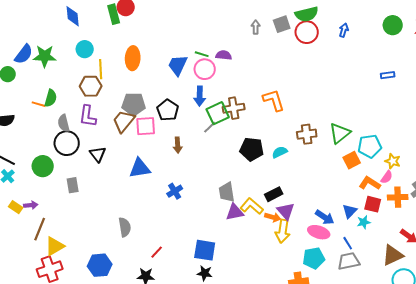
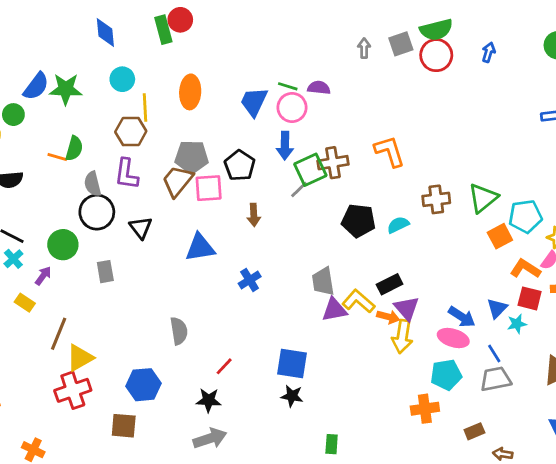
purple arrow: (31, 205) -> (43, 276), moved, turned -48

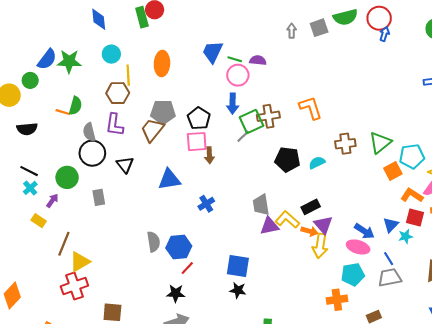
red circle: (436, 55) -> (379, 18), moved
blue trapezoid: (254, 102) -> (213, 52), moved
pink square: (209, 188) -> (197, 142), moved
blue hexagon: (144, 385) -> (179, 247), moved

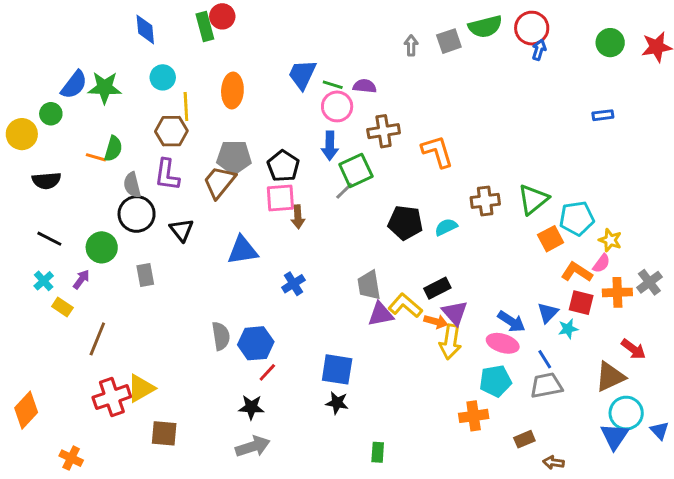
brown cross: (268, 116) -> (384, 131), moved
cyan cross: (30, 188) -> (44, 281), moved
yellow triangle: (80, 262) -> (141, 388), moved

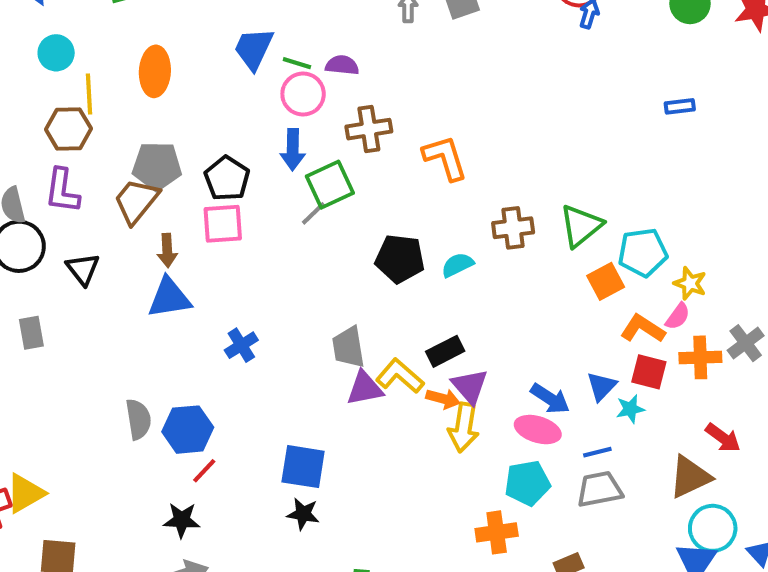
brown arrow: (298, 217) -> (167, 250), moved
blue line: (545, 359) -> (597, 452), turned -72

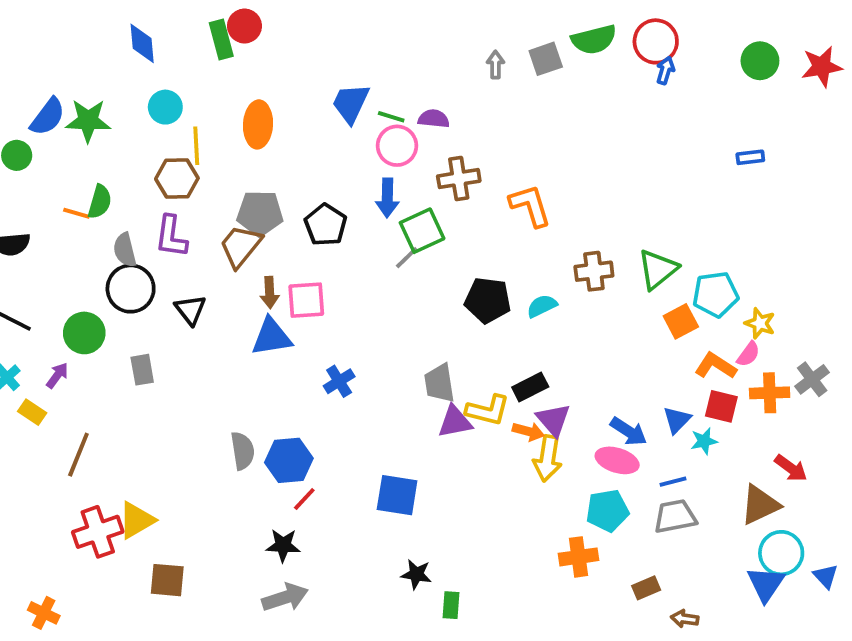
pink square: (223, 224) -> (306, 300), moved
yellow L-shape: (400, 376) -> (488, 410), turned 153
black star: (303, 514) -> (416, 574), moved

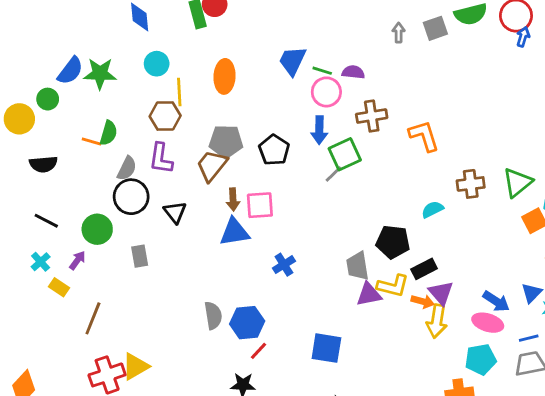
gray semicircle: (125, 250) -> (127, 168), turned -140
black pentagon: (488, 300) -> (393, 242), moved

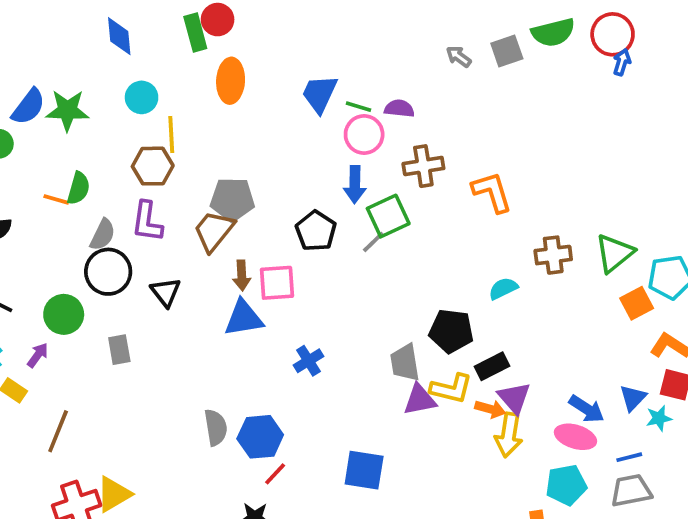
gray arrow: (399, 33) -> (459, 57), turned -54
orange ellipse: (225, 76) -> (231, 81), moved
black pentagon: (274, 150) -> (316, 231), moved

